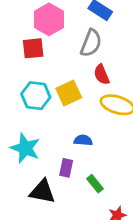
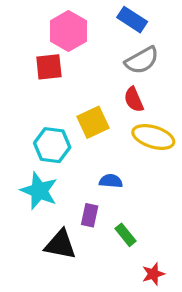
gray semicircle: (91, 43) -> (142, 60), moved, turned 40
cyan hexagon: (36, 96) -> (52, 145), moved

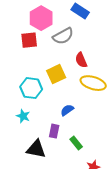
gray semicircle: (142, 60) -> (63, 36), moved
blue semicircle: (111, 181) -> (67, 110), turned -40
cyan star: (39, 191) -> (23, 116), size x0.6

